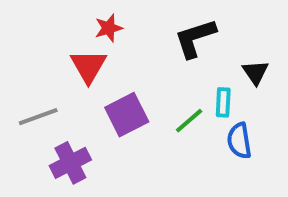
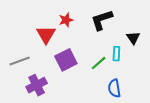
red star: (109, 28) -> (66, 20), moved
blue semicircle: (239, 141) -> (114, 88), moved

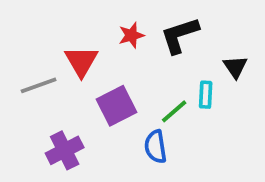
red star: (66, 20) -> (131, 35), moved
gray line: (20, 61) -> (39, 85), moved
blue semicircle: (114, 88) -> (156, 147), moved

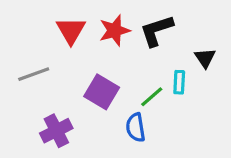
red star: (131, 35) -> (115, 30), size x1.4
red triangle: (81, 61) -> (71, 30), moved
purple square: (117, 106) -> (102, 92), turned -32

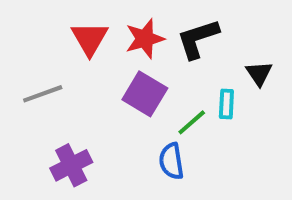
purple square: (102, 92) -> (145, 94), moved

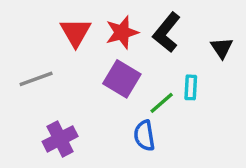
black L-shape: (198, 39) -> (167, 32), turned -33
black triangle: (259, 73) -> (222, 48), moved

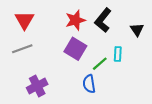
red triangle: (76, 32) -> (24, 20), moved

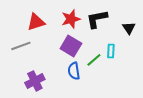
red triangle: (24, 20) -> (36, 22), moved, turned 42
black L-shape: (103, 20) -> (97, 19), turned 40
blue semicircle: (89, 84) -> (74, 71), moved

